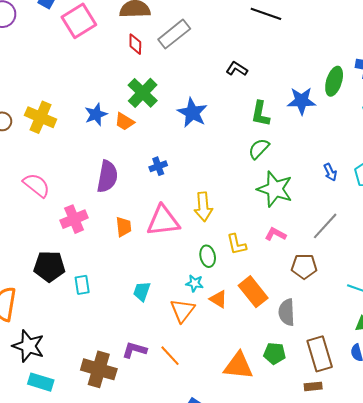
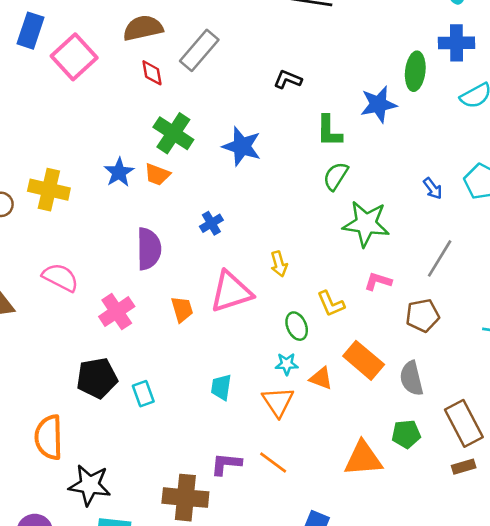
yellow arrow: (203, 207) -> (279, 264), size x0.7

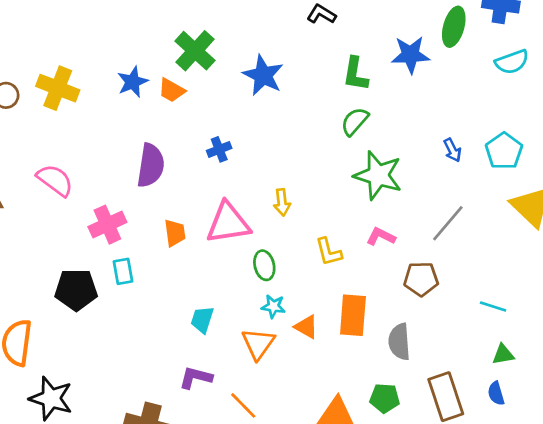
green ellipse: (297, 326) -> (264, 265), moved
orange rectangle: (364, 360) -> (353, 315), turned 45
cyan rectangle: (143, 394) -> (123, 271), moved
purple L-shape: (226, 464) -> (196, 378), moved

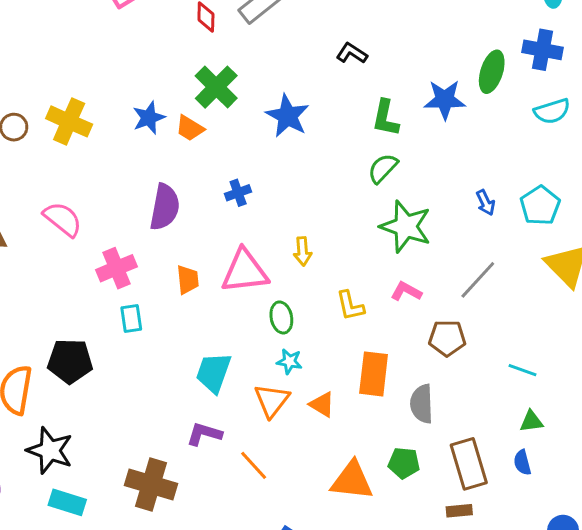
black pentagon: (76, 290) -> (70, 361), moved
cyan trapezoid: (202, 320) -> (213, 373), size x1.4
orange triangle: (306, 327) -> (322, 404), moved

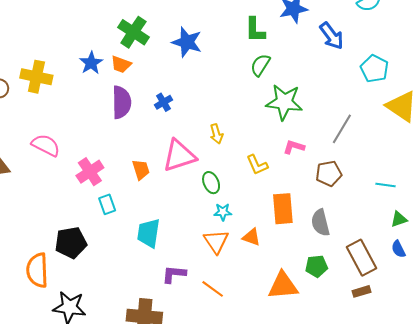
blue arrow: (485, 203) -> (332, 36), moved, size x1.6
purple semicircle: (165, 207) -> (121, 102), moved
cyan trapezoid: (213, 373) -> (149, 233), moved

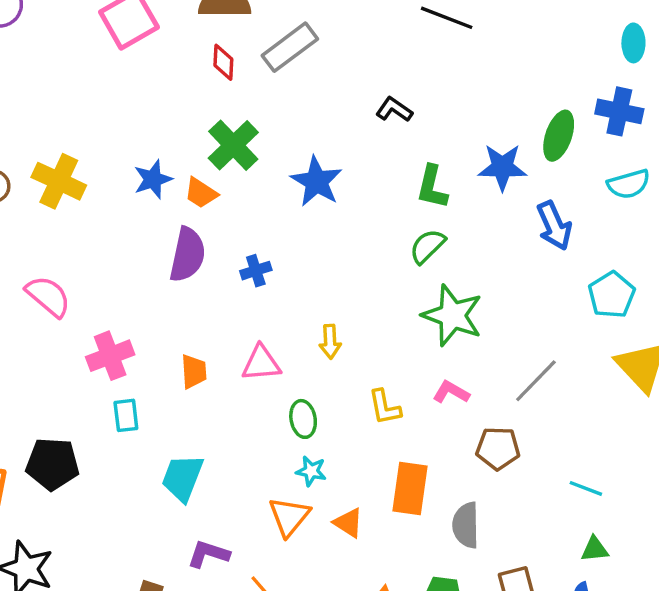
pink triangle: (179, 156) -> (261, 363), size x0.7

